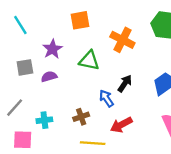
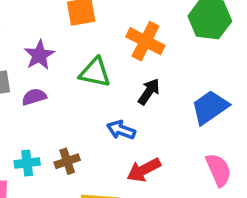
black arrow: (125, 83) -> (149, 92), moved
blue arrow: (106, 98) -> (121, 130), turned -36
brown cross: (81, 117) -> (67, 161), moved

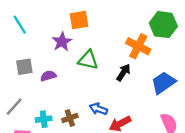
orange cross: (145, 41) -> (138, 46), moved
purple star: (39, 55) -> (62, 42), moved
blue arrow: (121, 130) -> (98, 109), moved

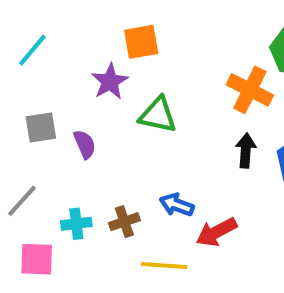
cyan line: (20, 25) -> (32, 50), turned 72
black arrow: (123, 72) -> (246, 151), moved, turned -30
purple semicircle: (48, 76) -> (85, 144), turned 84

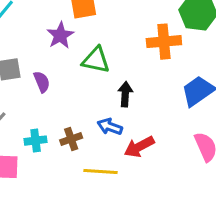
orange cross: (250, 90) -> (164, 42), turned -32
black arrow: (246, 151) -> (125, 94), moved

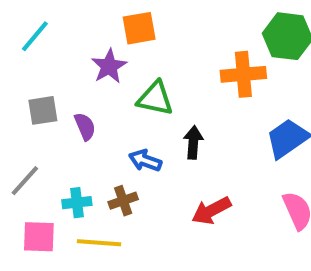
blue arrow: (110, 127) -> (145, 161), moved
yellow line: (101, 171) -> (99, 243), moved

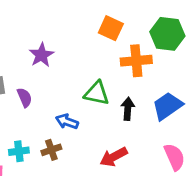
orange square: (139, 28) -> (111, 28), moved, turned 35
green triangle: (155, 98) -> (97, 93), moved
black arrow: (193, 142) -> (128, 109), moved

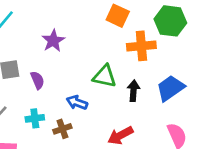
cyan cross: (19, 151) -> (35, 118), moved

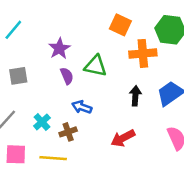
green triangle: (105, 76) -> (96, 66), moved
purple semicircle: (37, 80) -> (67, 76), moved
cyan cross: (35, 118) -> (42, 122), turned -35

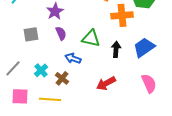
green triangle: (96, 66) -> (91, 38), moved
gray square: (18, 76) -> (31, 34), moved
brown cross: (68, 132) -> (62, 78), turned -32

